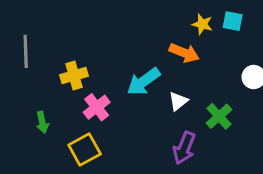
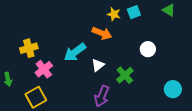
cyan square: (233, 21) -> (134, 12), turned -32

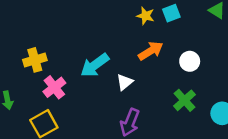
orange arrow: (102, 33) -> (151, 51), moved, turned -54
green cross: (125, 75) -> (184, 100), moved

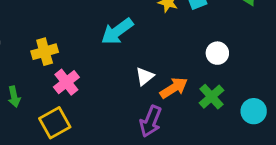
orange arrow: (151, 51) -> (174, 88), moved
cyan arrow: (95, 65) -> (117, 31), moved

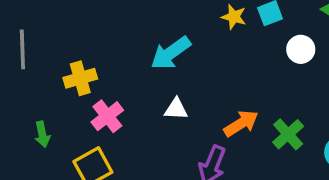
white circle: (217, 53) -> (301, 49), moved
white triangle: (145, 76) -> (176, 109), moved, turned 42

